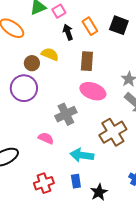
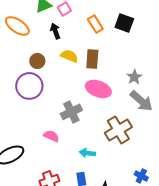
black arrow: (68, 32) -> (55, 31), moved
yellow semicircle: (50, 54) -> (69, 56), moved
cyan arrow: (82, 155) -> (87, 153), size x0.7

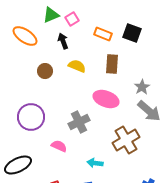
orange rectangle: (95, 24) -> (103, 34), turned -36
brown rectangle: (92, 59) -> (112, 64), moved
purple circle: (29, 86) -> (31, 117), moved

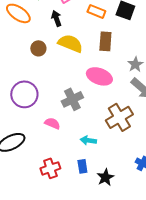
yellow semicircle: (77, 66) -> (70, 43), size x1.4

